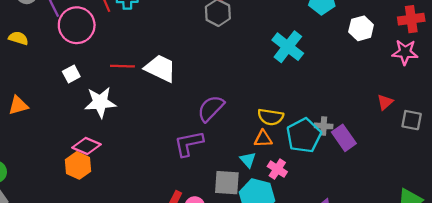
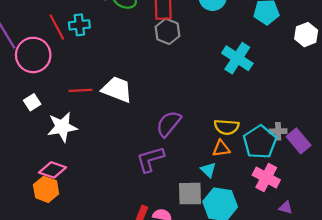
pink cross: (277, 169) -> (266, 177), moved, size x1.4

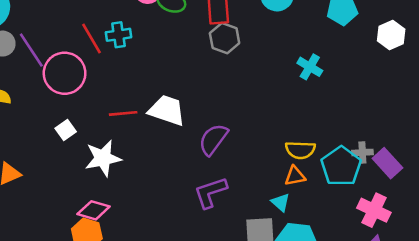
cyan cross: (237, 58) -> (310, 67), size x0.7
purple semicircle: (169, 124) -> (213, 139), moved
pink cross: (266, 177) -> (374, 210), moved

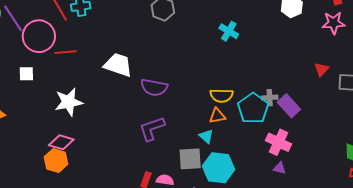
red line: (123, 113) -> (66, 52), moved
white square: (66, 130) -> (26, 74), moved, turned 35
purple semicircle: (213, 139) -> (154, 87), turned -116

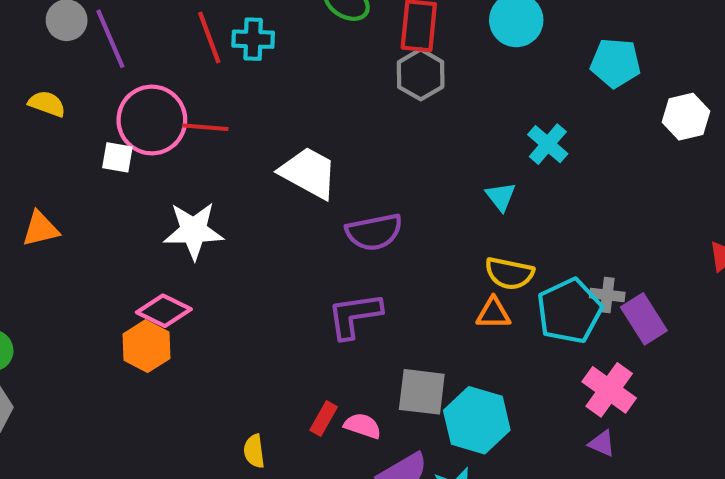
pink circle: (39, 36) -> (152, 120), moved
purple semicircle: (154, 87) -> (374, 232), turned -32
cyan triangle: (206, 136) -> (501, 197), moved

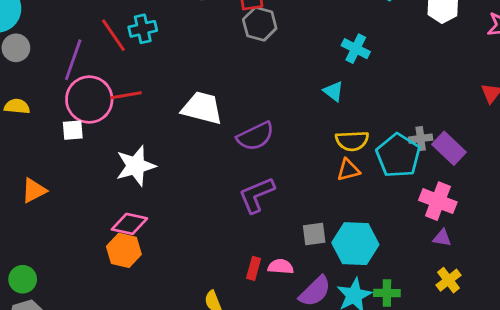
purple line: (110, 39) -> (73, 60), moved, turned 57
gray square: (422, 392) -> (314, 234), size x0.7

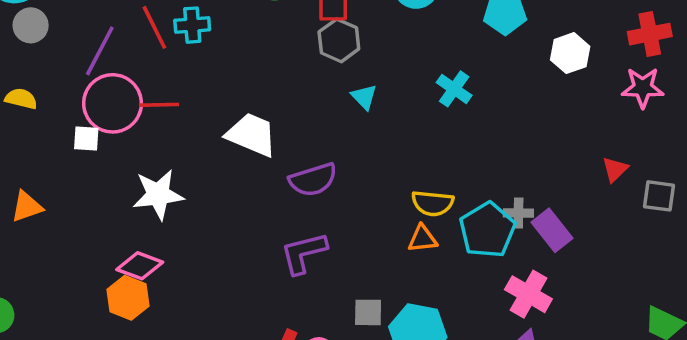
cyan triangle: (333, 91) -> (364, 97), moved

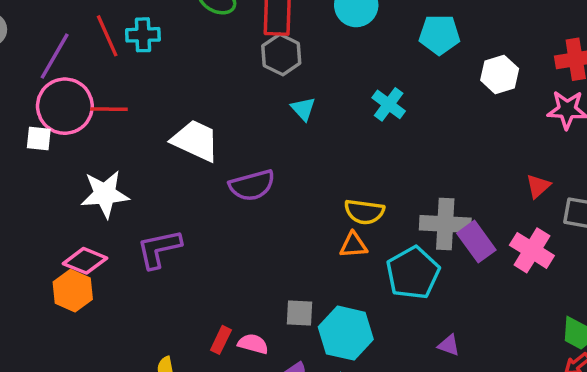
gray cross: (518, 213) -> (445, 224), size x1.8
cyan pentagon: (487, 230) -> (413, 273), moved
purple L-shape: (304, 253) -> (159, 249), moved
pink cross: (528, 294) -> (532, 250), moved

